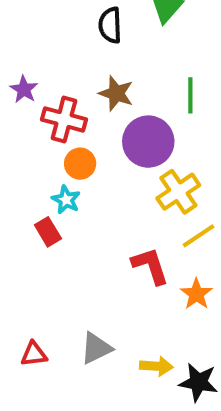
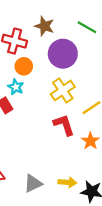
green line: (190, 95) -> (87, 27), turned -60
yellow cross: (178, 192) -> (63, 90), moved
gray triangle: (96, 348) -> (33, 183), moved

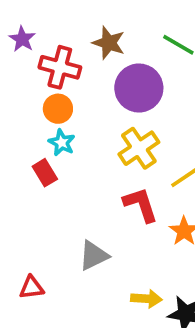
orange circle: (24, 66) -> (58, 109), moved
gray triangle: (33, 183) -> (94, 255), moved

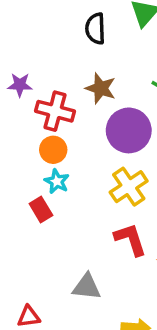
purple star: (22, 39) -> (20, 85), turned -30
gray triangle: (94, 255) -> (87, 287), turned 32

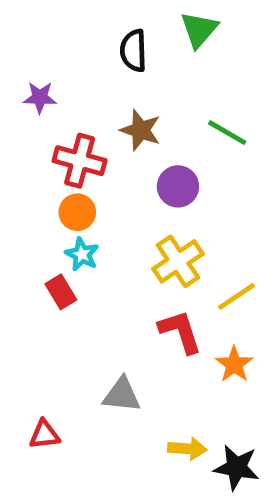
purple star: (20, 85) -> (40, 97), moved
purple circle: (129, 130) -> (178, 186), size x0.7

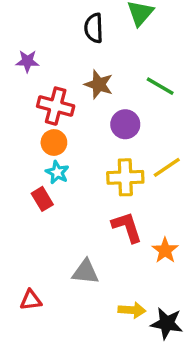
yellow cross: (178, 261) -> (125, 177), turned 32
yellow line: (237, 296) -> (167, 167), moved

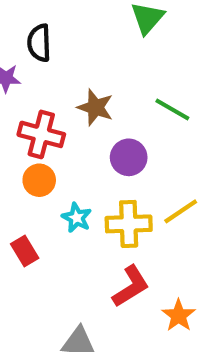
black semicircle: (94, 28) -> (39, 43), moved
cyan star: (57, 172) -> (77, 218), moved
red L-shape: (127, 227) -> (131, 286), turned 76

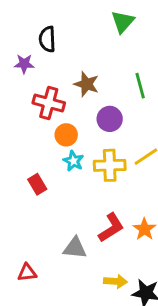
green line: (172, 109) -> (140, 86), turned 45
orange circle: (39, 180) -> (66, 135), moved
red L-shape: (131, 286) -> (111, 228), moved

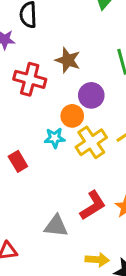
orange circle: (66, 135) -> (72, 116), moved
cyan star: (73, 161) -> (55, 138), turned -30
yellow cross: (110, 165) -> (91, 142), turned -32

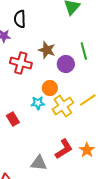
purple circle: (91, 95) -> (66, 64), moved

